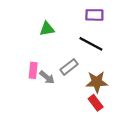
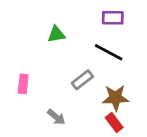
pink rectangle: (33, 70) -> (23, 84), moved
gray arrow: (47, 77) -> (56, 117), moved

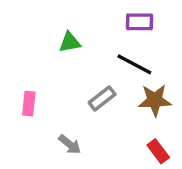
brown star: (116, 98) -> (155, 100), moved
red rectangle: (114, 123) -> (158, 151), moved

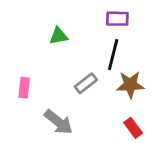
black line: (134, 64) -> (113, 55), turned 76
gray arrow: (70, 144) -> (59, 122), size x1.5

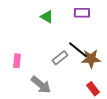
green triangle: (59, 36) -> (47, 17), moved, turned 40
black line: (113, 55) -> (78, 50), moved, turned -65

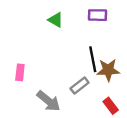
black line: (78, 50) -> (93, 59), turned 40
gray rectangle: (60, 58) -> (80, 85), moved

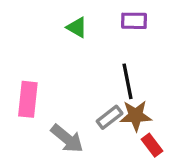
brown star: (108, 70) -> (136, 116), moved
pink rectangle: (20, 72) -> (28, 99), size x1.5

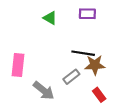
black line: (128, 81) -> (83, 53), turned -70
brown star: (136, 116) -> (95, 65), moved

